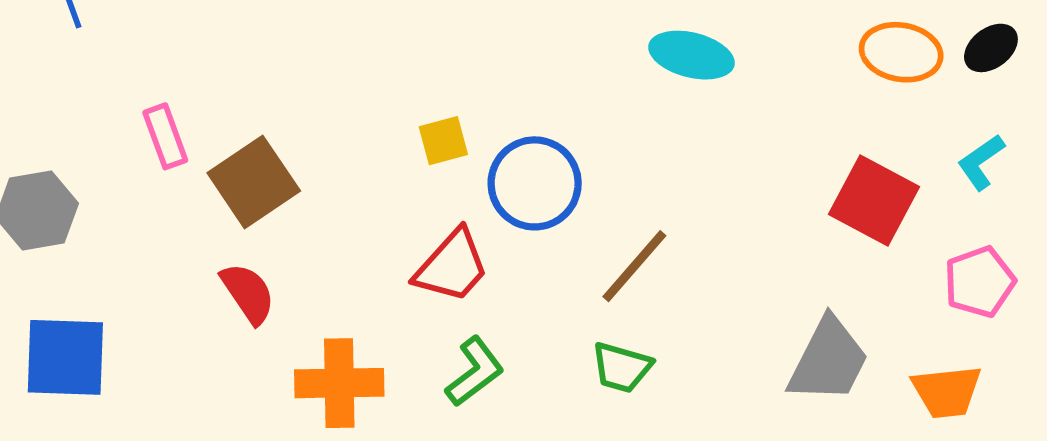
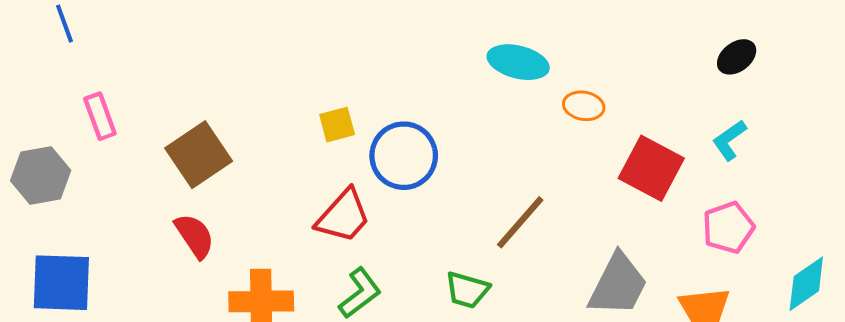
orange ellipse: (901, 52) -> (584, 106), moved, size x0.7
pink rectangle: (165, 136) -> (100, 116), moved
brown line: (634, 266) -> (520, 222), moved

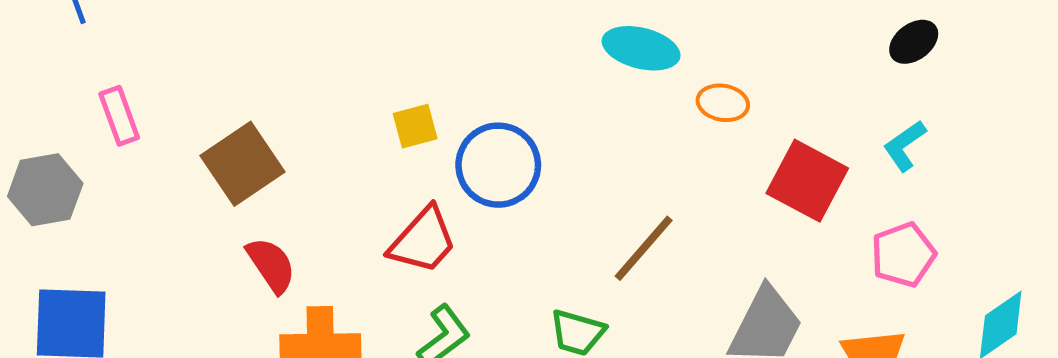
red semicircle: (195, 236) -> (271, 265), moved

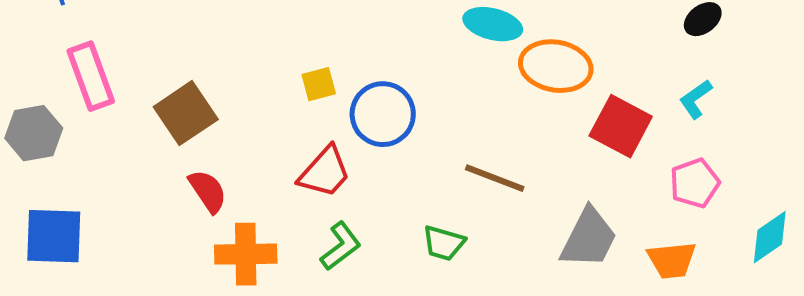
orange ellipse: (723, 103) -> (556, 66), size x1.8
pink rectangle: (119, 116) -> (91, 76), size x1.5
brown line: (644, 248) -> (495, 178), turned 70

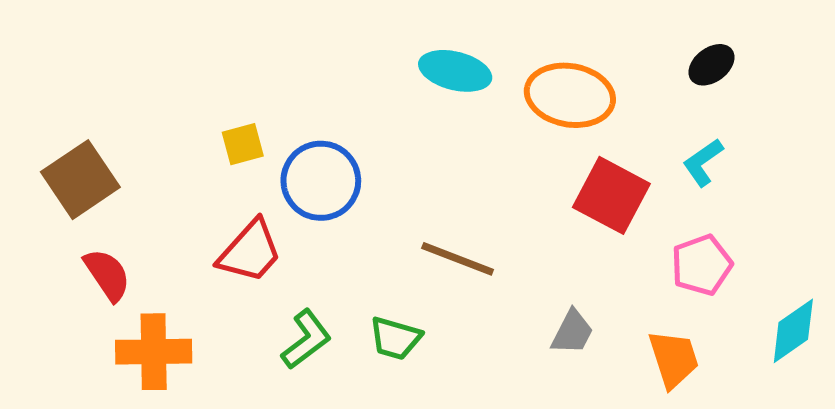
orange ellipse: (556, 66) -> (570, 95), moved
gray trapezoid: (589, 238) -> (572, 332), size x0.6
green L-shape: (341, 246) -> (306, 339), moved
orange trapezoid: (672, 260) -> (674, 359), turned -102

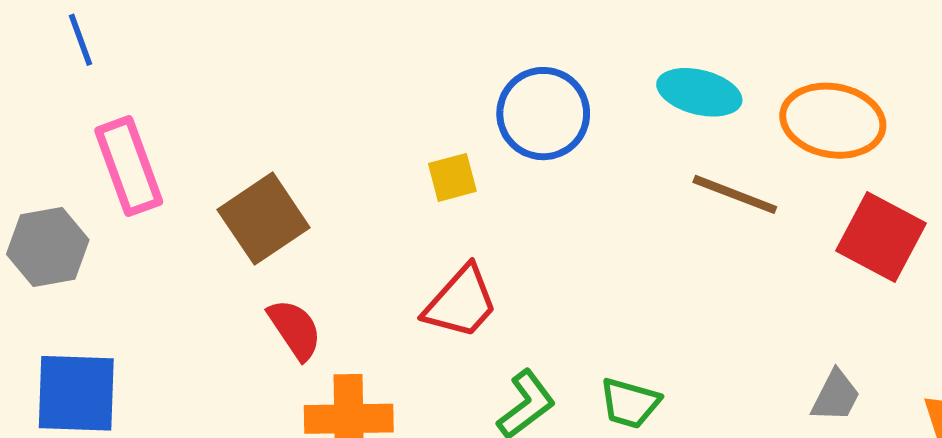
blue circle: (321, 181) -> (543, 114), moved
brown line: (458, 259) -> (735, 194), moved

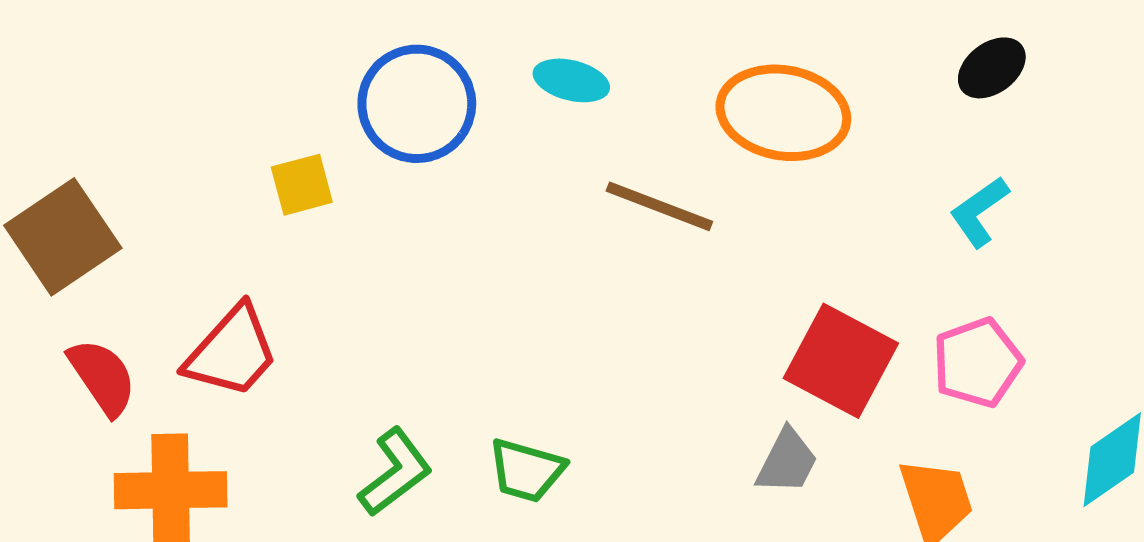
cyan ellipse: (699, 92) -> (571, 80), moved, size x0.7
red square: (881, 237) -> (841, 361), moved
red trapezoid: (461, 302) -> (232, 352), moved

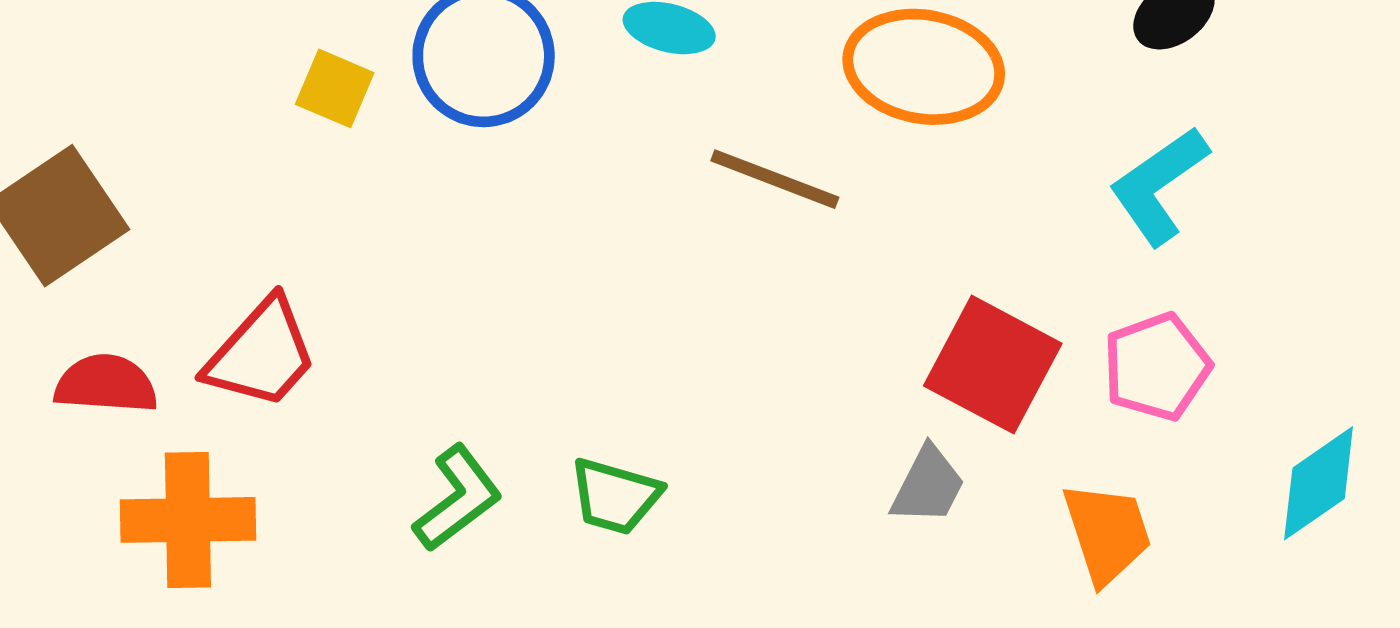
yellow square: (302, 185) -> (335, 88), moved, turned 38
cyan L-shape: (979, 212) -> (1159, 186), size x1.4
red semicircle: (102, 377) -> (106, 384), turned -52

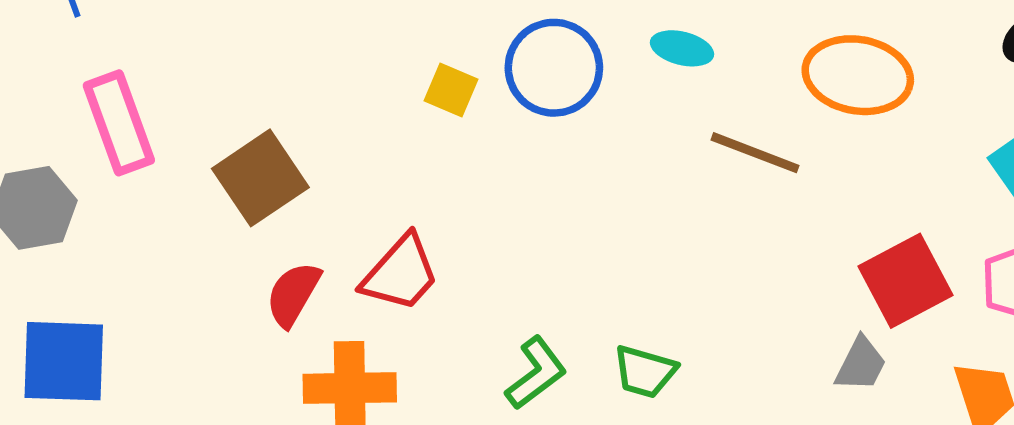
red square: (993, 365) -> (905, 281), turned 34
red semicircle: (106, 384) -> (293, 294), turned -64

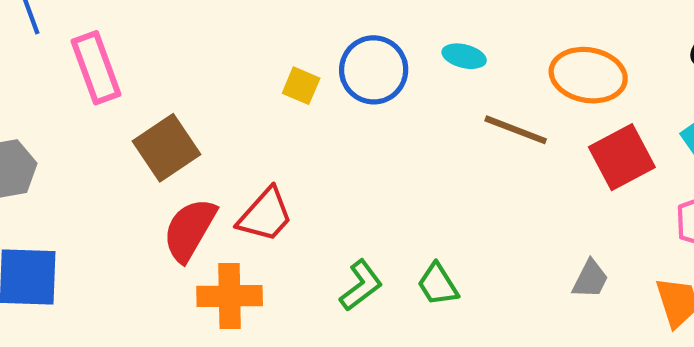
pink rectangle: (119, 123) -> (96, 68), moved
red square: (905, 281) -> (622, 157), moved
red semicircle: (293, 294) -> (190, 230), size x1.4
green trapezoid: (645, 372) -> (438, 284), turned 42

